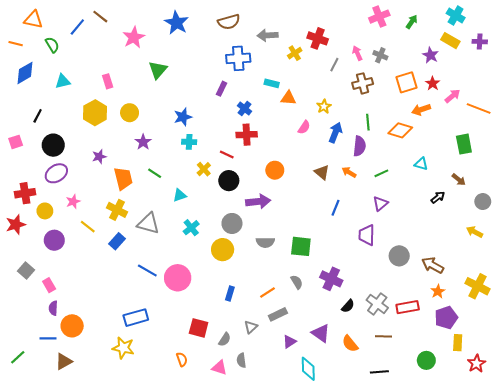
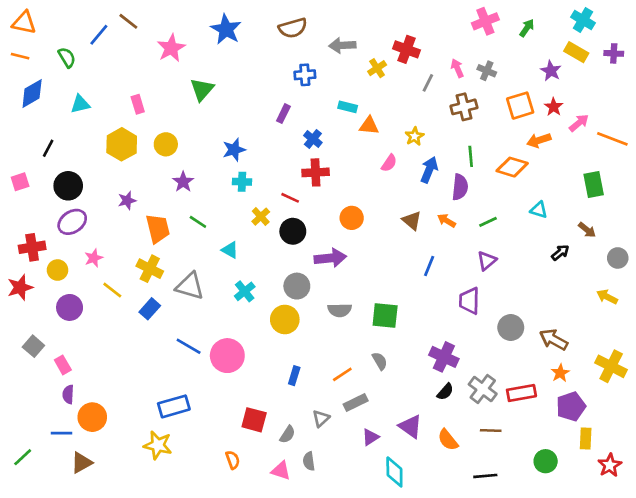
orange triangle: (33, 20) -> (24, 23), moved
blue cross: (238, 58) -> (305, 75), size x0.7
cyan triangle: (180, 195) -> (230, 250), turned 48
purple cross: (331, 279) -> (444, 357), moved

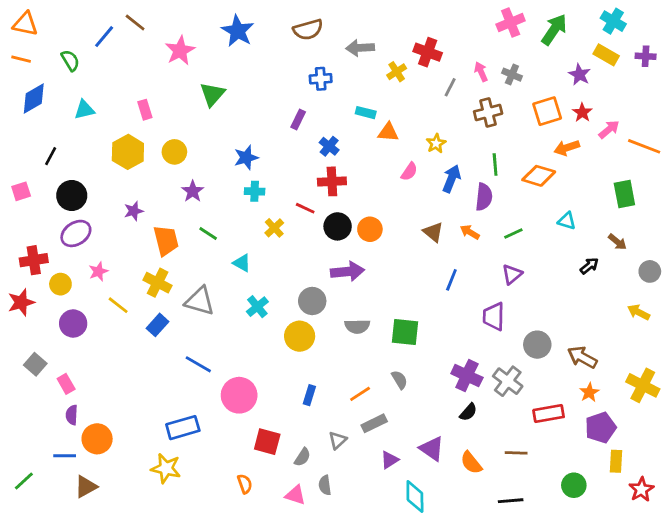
green arrow: (527, 28) -> (554, 30), size x1.6
black circle: (293, 231) -> (338, 226), moved
pink circle: (227, 356) -> (239, 395), moved
gray cross: (483, 389) -> (508, 381), moved

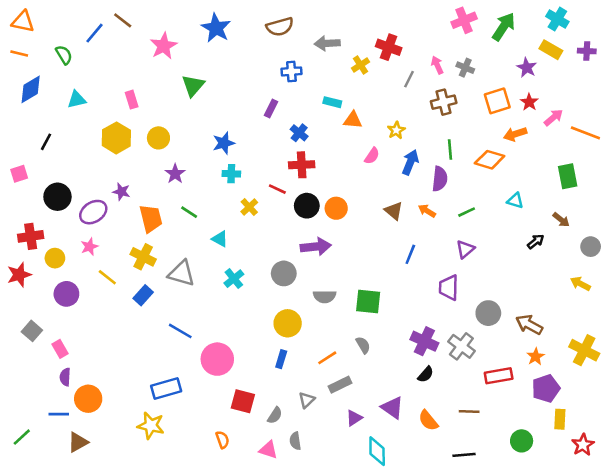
black circle: (72, 196) -> (57, 197), moved
purple star: (134, 211) -> (121, 192), turned 30
purple ellipse: (76, 233) -> (93, 212), moved
yellow circle: (300, 336) -> (288, 323), moved

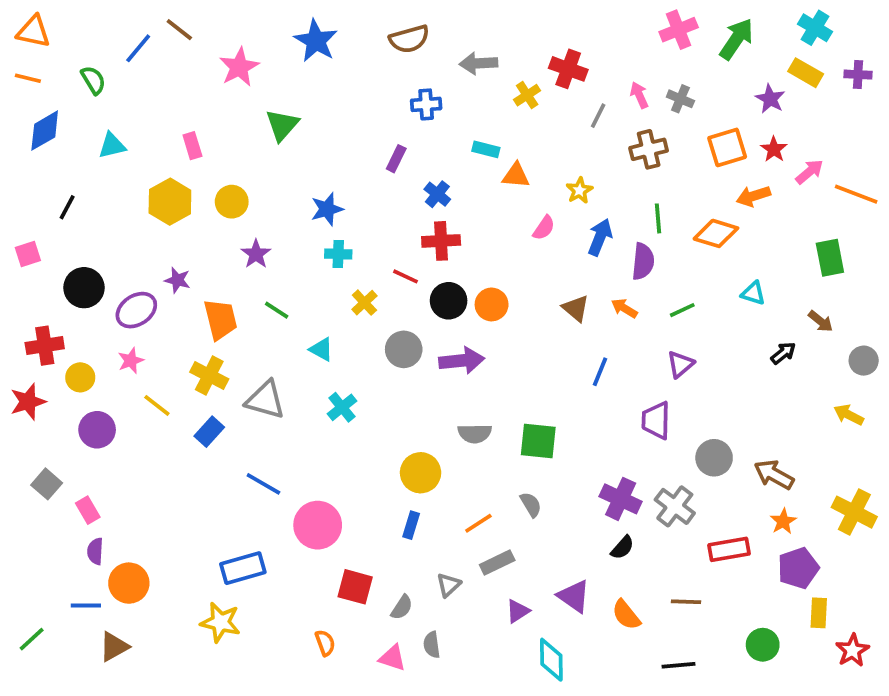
gray circle: (284, 273) -> (404, 349), moved

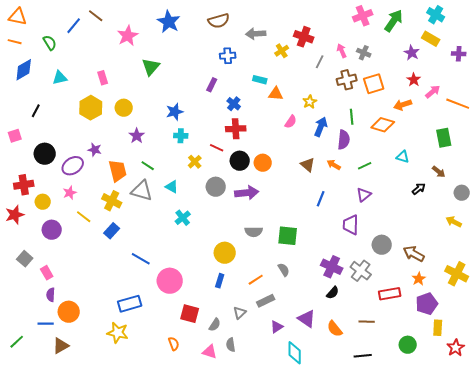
purple cross: (858, 75) -> (459, 54), moved
orange square: (727, 147) -> (374, 84), moved
gray triangle: (265, 400) -> (142, 191), moved

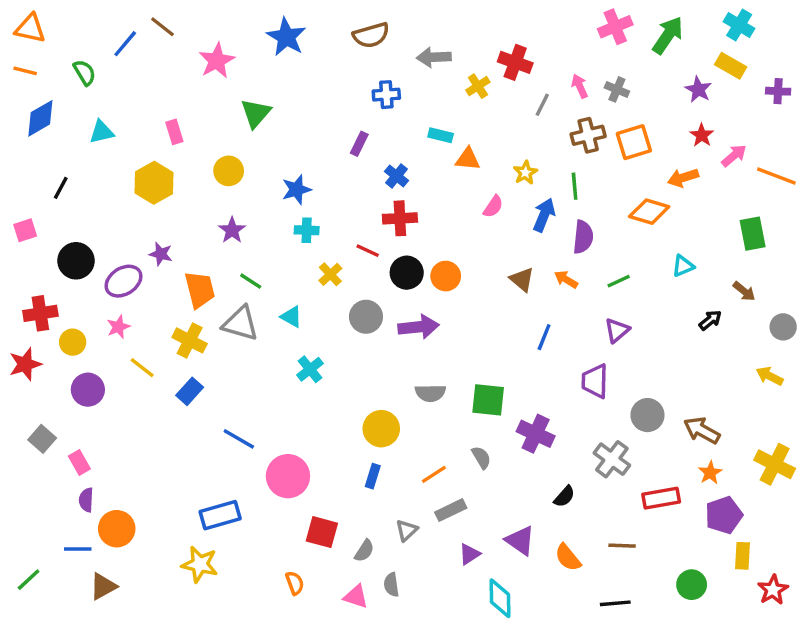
yellow circle: (124, 108) -> (229, 171), moved
green line: (352, 117) -> (575, 186), moved
cyan triangle: (403, 157) -> (683, 266), turned -40
purple cross: (332, 267) -> (536, 434), moved

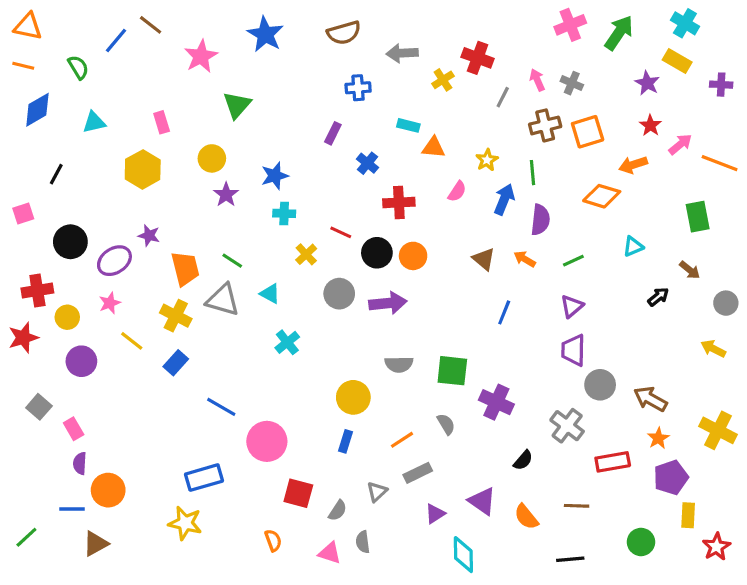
red cross: (400, 218) -> (399, 202), moved
purple star: (232, 230) -> (226, 195), moved
purple trapezoid: (595, 381) -> (573, 350), moved

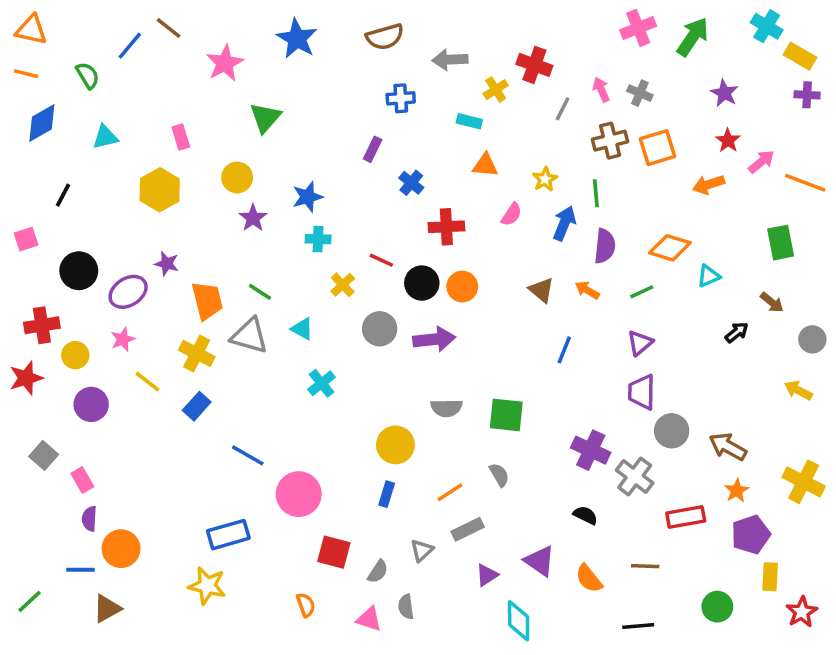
yellow rectangle: (677, 61) -> (800, 56), moved
cyan rectangle: (408, 125) -> (469, 121), moved
orange diamond: (602, 196) -> (670, 248), moved
purple cross: (496, 402) -> (591, 450), moved
black semicircle: (523, 460) -> (585, 515), turned -105

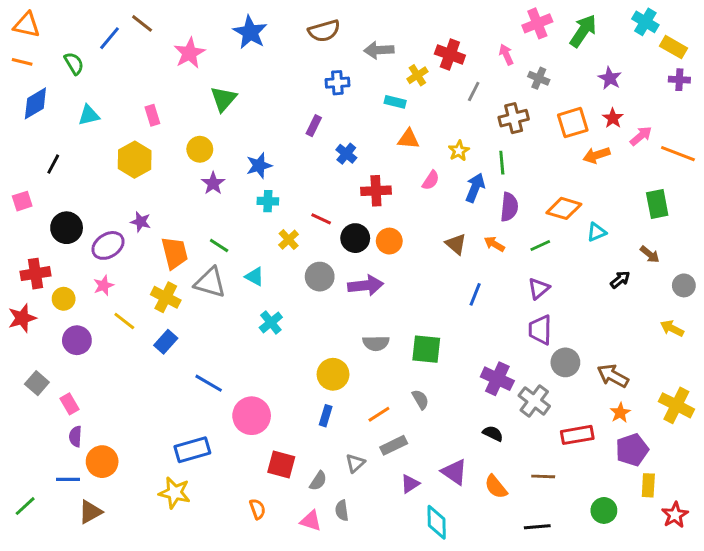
pink arrow: (601, 90) -> (506, 55), moved
orange square: (658, 148) -> (573, 123), moved

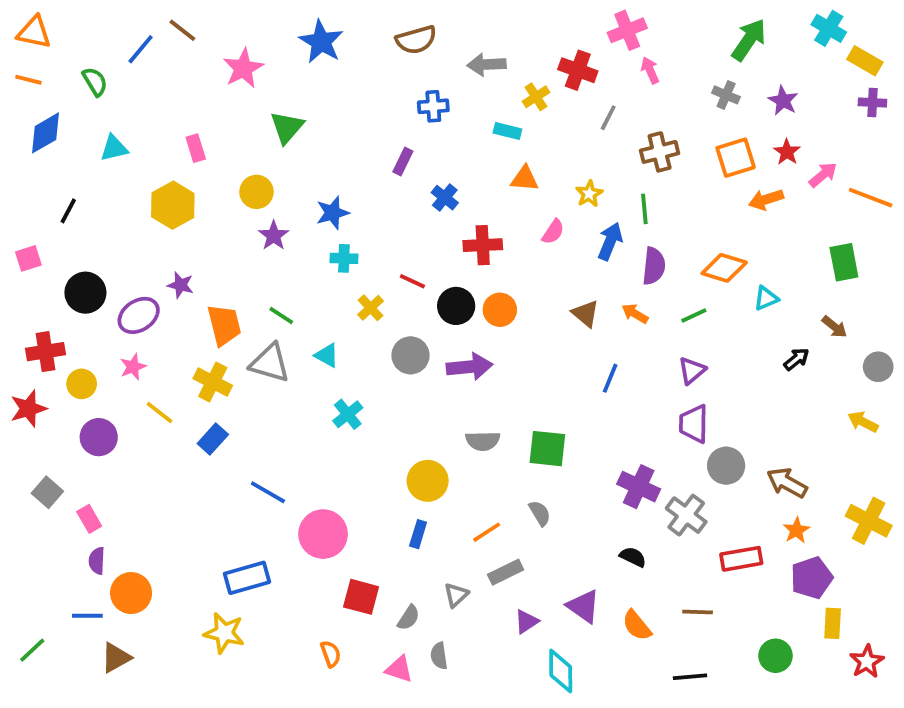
pink cross: (537, 23) -> (627, 30), moved
gray cross: (539, 78) -> (726, 95), moved

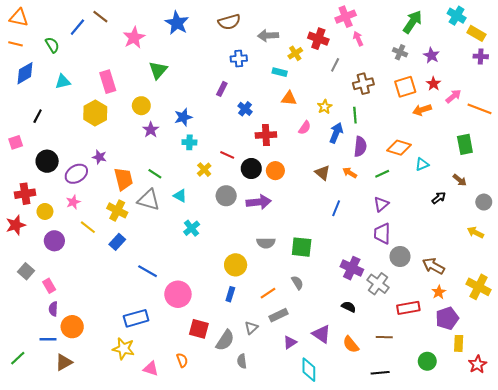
pink rectangle: (196, 148) -> (108, 82), size x1.5
gray semicircle: (409, 618) -> (225, 340), size x1.5
pink triangle: (399, 669) -> (151, 369), moved

